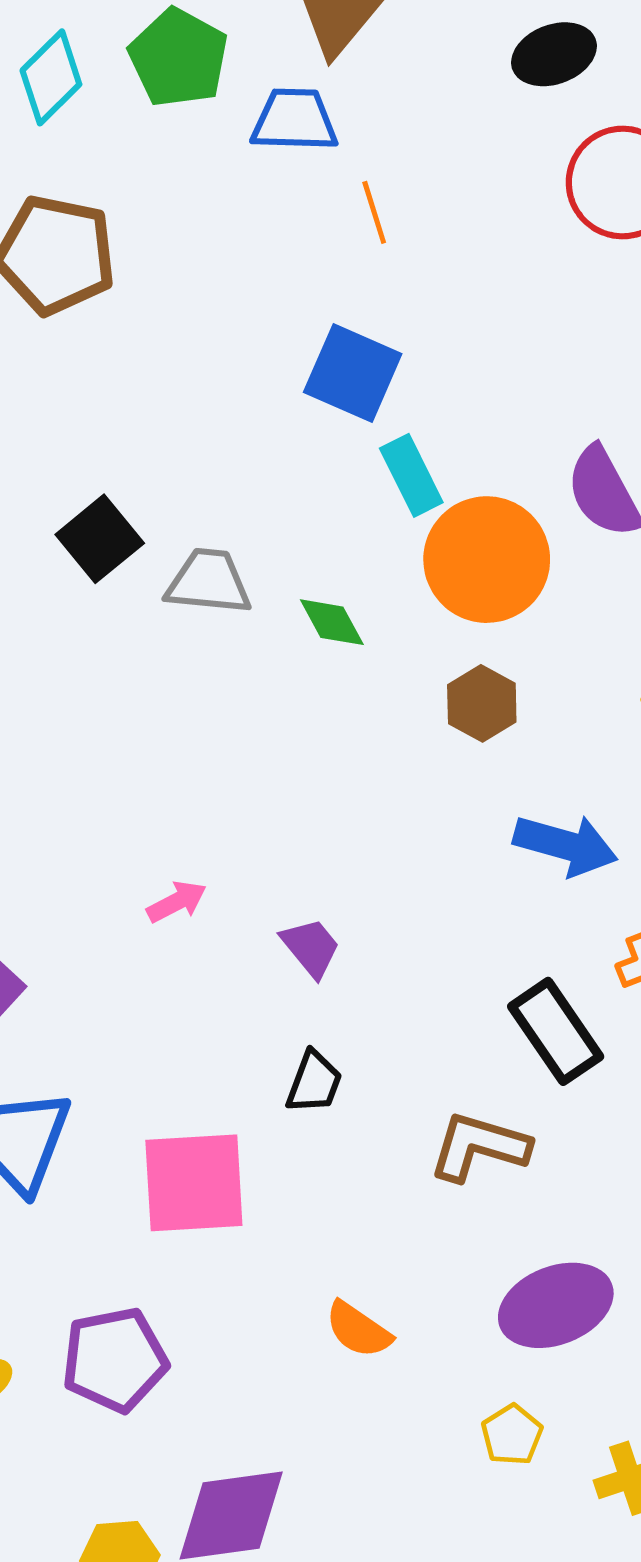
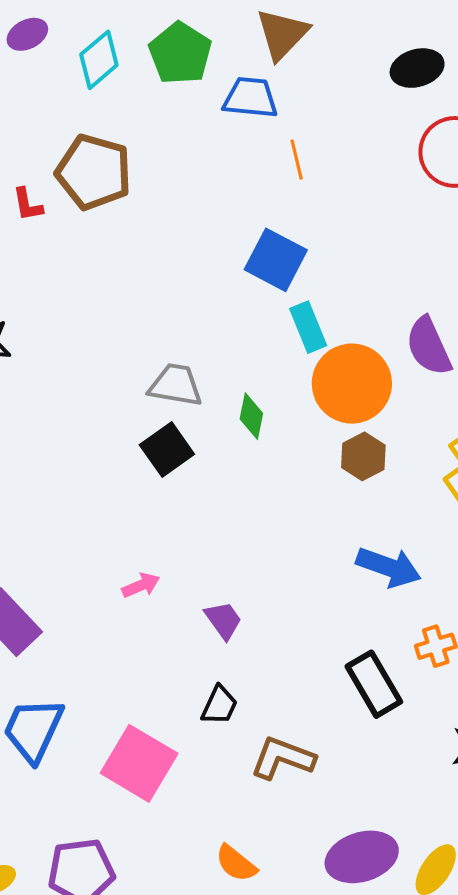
black square: (100, 539) -> (167, 449), moved
green diamond: (332, 622) -> (251, 416), turned 36
brown hexagon: (482, 703) -> (363, 456), moved
brown L-shape: (479, 1147) -> (283, 758), moved
pink square: (194, 1183) -> (139, 763), turned 30

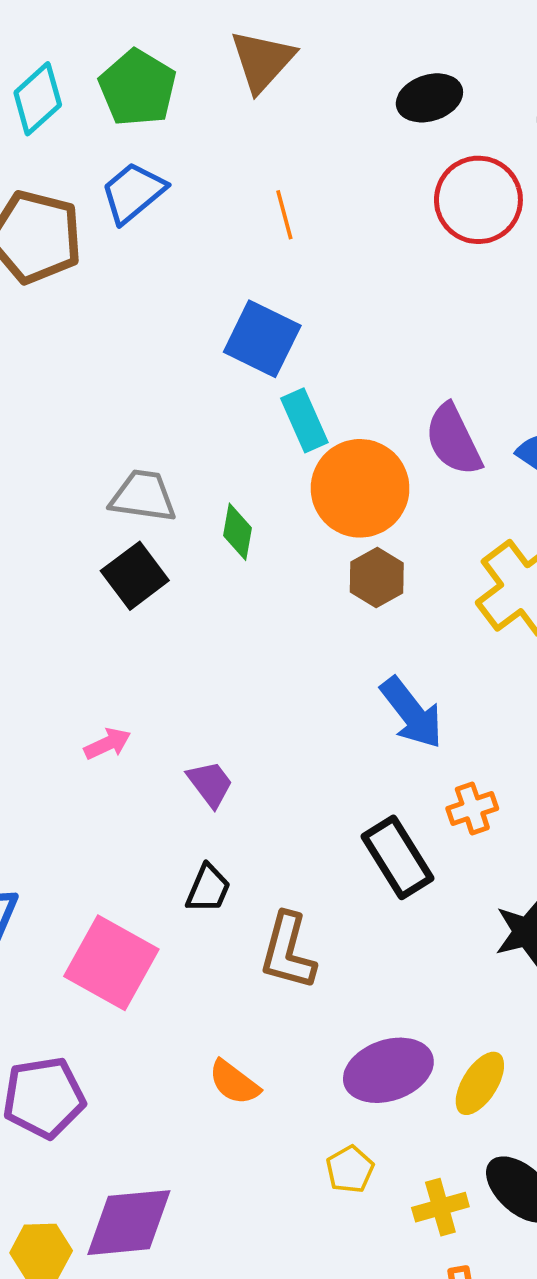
blue trapezoid: (250, 98) -> (133, 193), moved, turned -44
blue arrow: (389, 567) -> (412, 713), turned 34
brown L-shape: (283, 758) -> (288, 951), turned -94

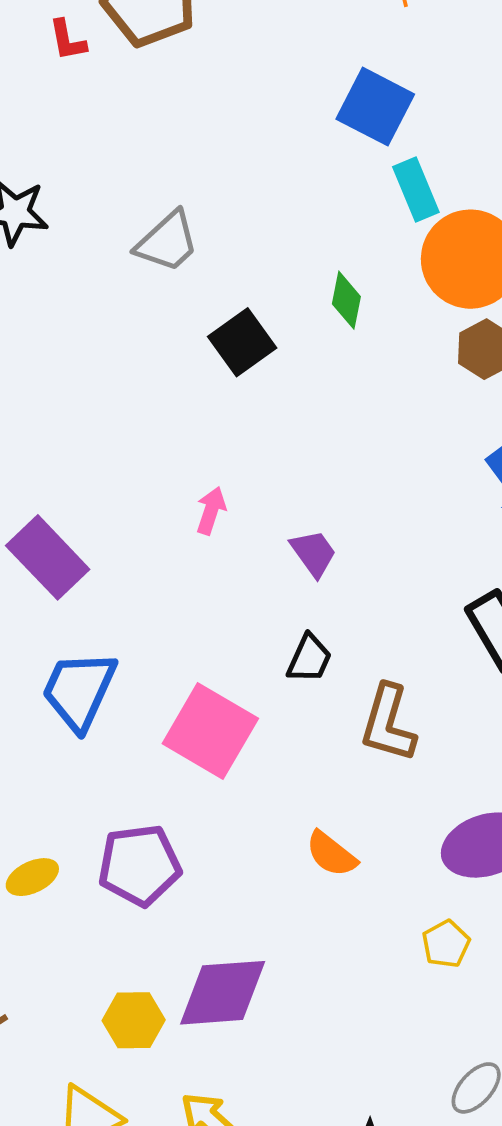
gray trapezoid: (143, 496) -> (167, 242), moved, turned 128
pink arrow: (107, 744) -> (211, 511), turned -48

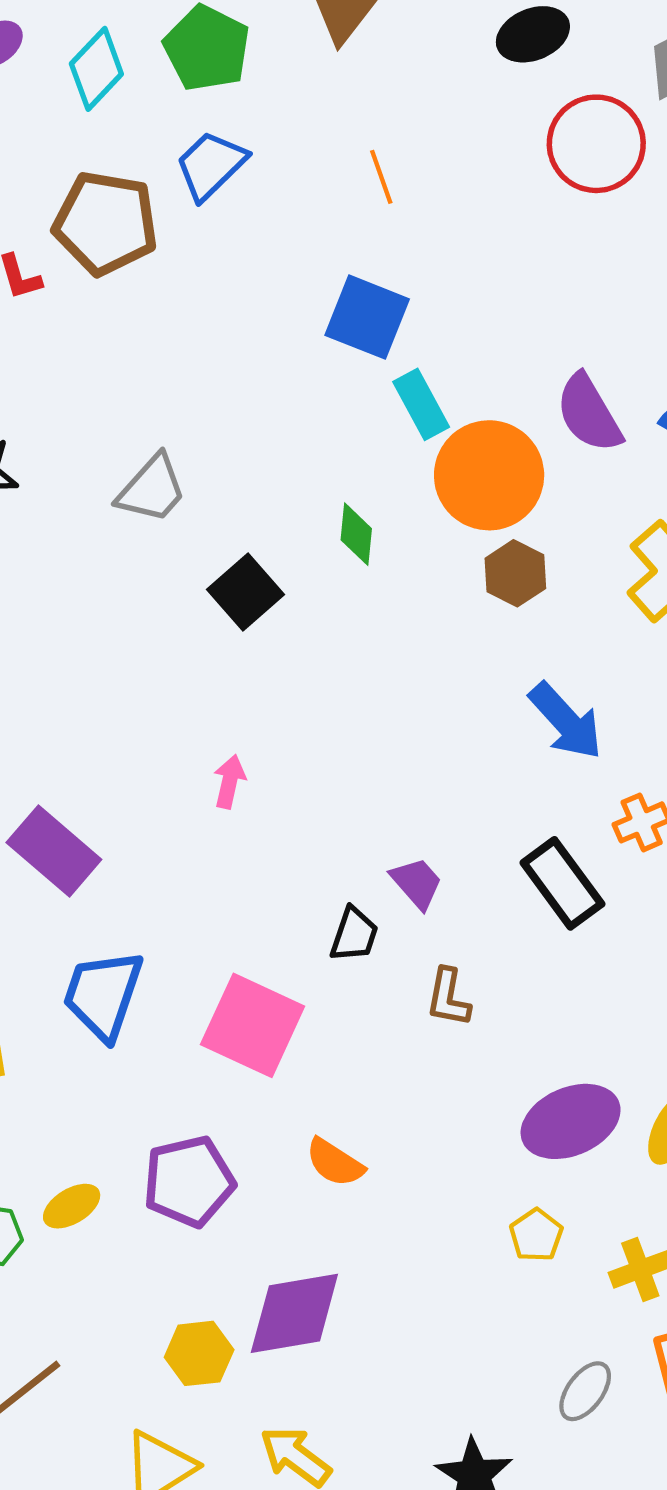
purple trapezoid: (313, 553) -> (417, 883), moved
brown L-shape: (388, 723) -> (448, 998), size x0.7
orange semicircle: (331, 854) -> (335, 1163), moved

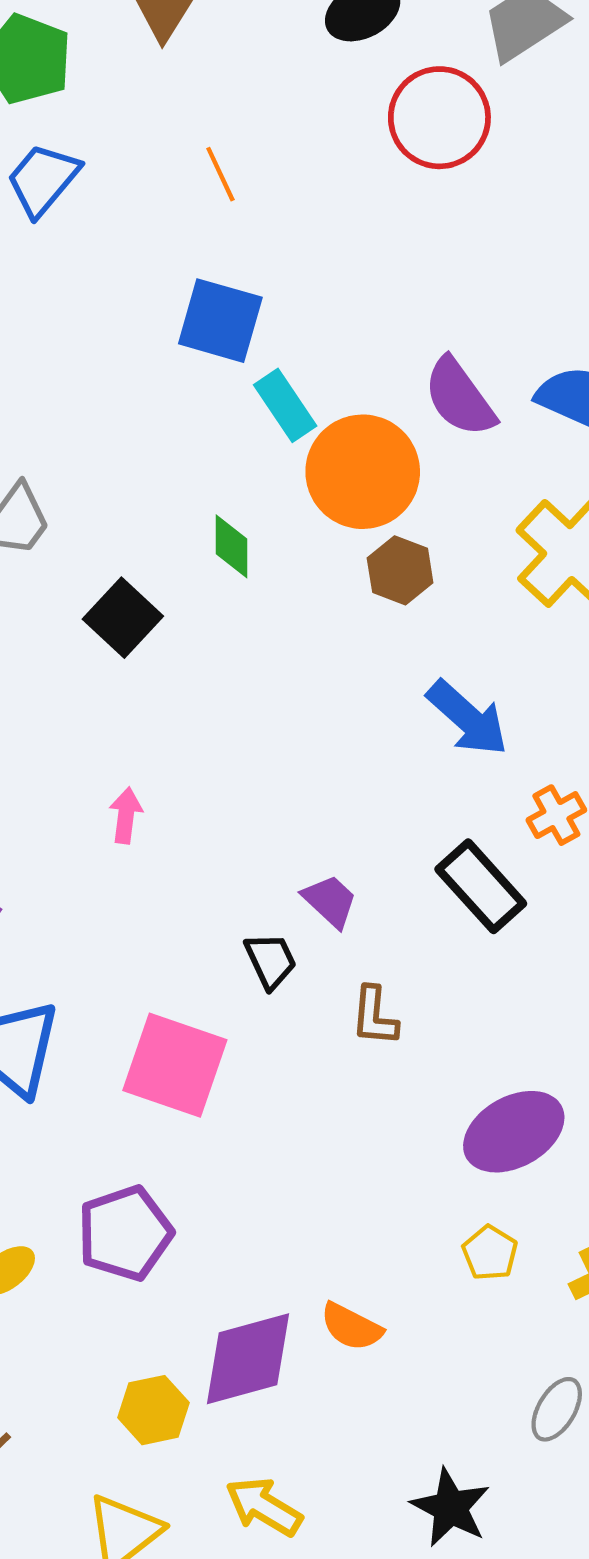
black trapezoid: (354, 934) -> (271, 961), turned -38
orange semicircle: (335, 1163) -> (351, 1327), moved

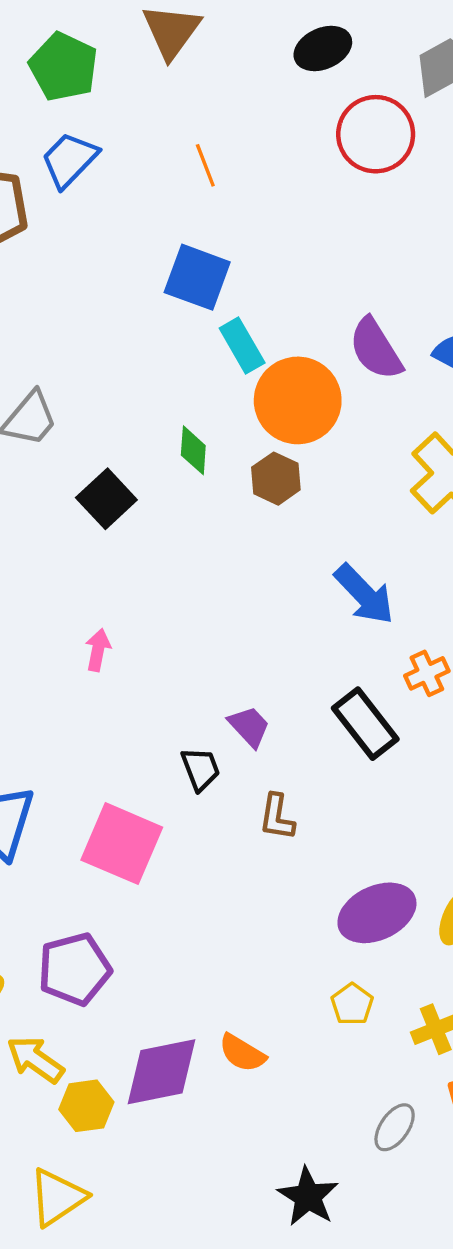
brown hexagon: (400, 570) -> (276, 479), moved
yellow arrow: (264, 1507) -> (35, 1060), moved

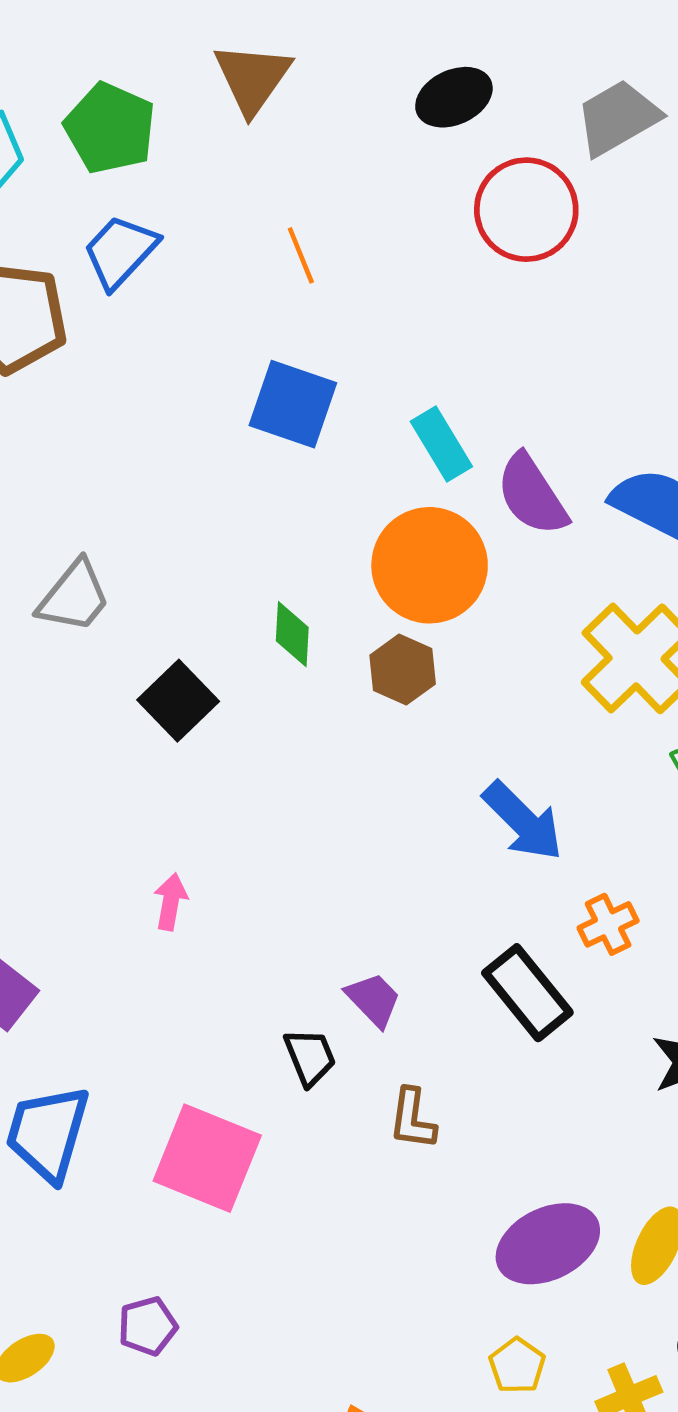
cyan rectangle: (242, 345) -> (441, 444), moved
purple pentagon: (74, 969) -> (148, 1326), size x0.6

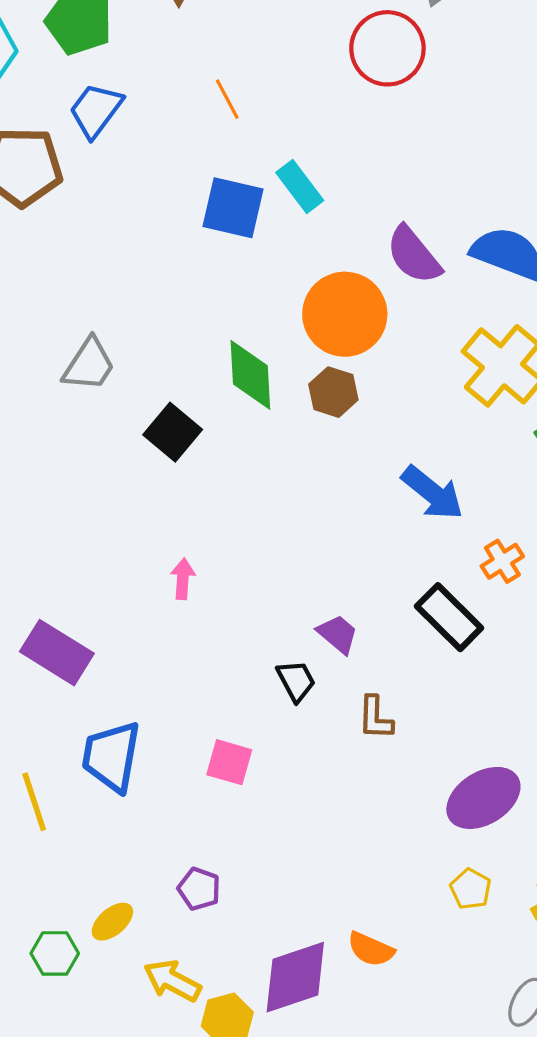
cyan rectangle: (441, 444) -> (300, 186), moved
green diamond: (292, 634) -> (250, 375), size x1.5
pink square: (207, 1158) -> (229, 762), size x0.6
purple pentagon: (148, 1326) -> (199, 889), turned -30

